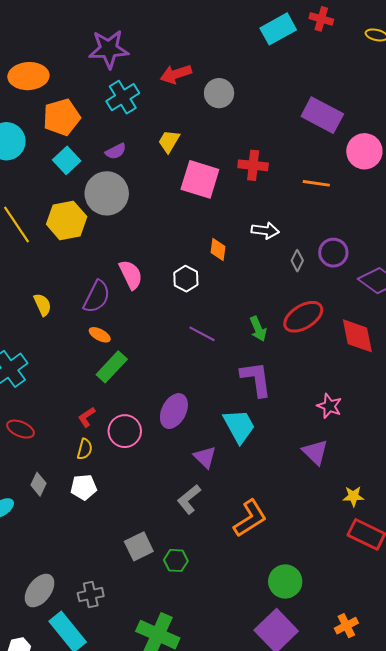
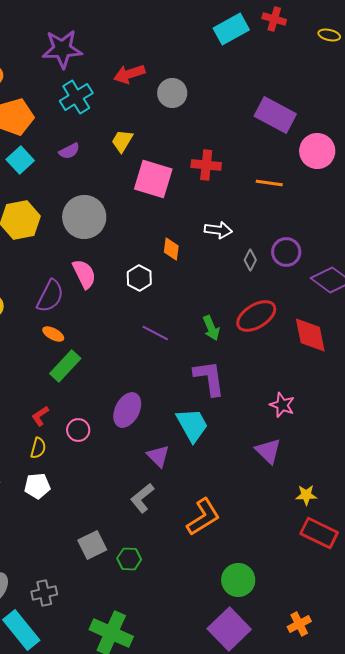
gray circle: (107, 193) -> (84, 217), moved
pink circle: (125, 431) -> (78, 430), size x0.7

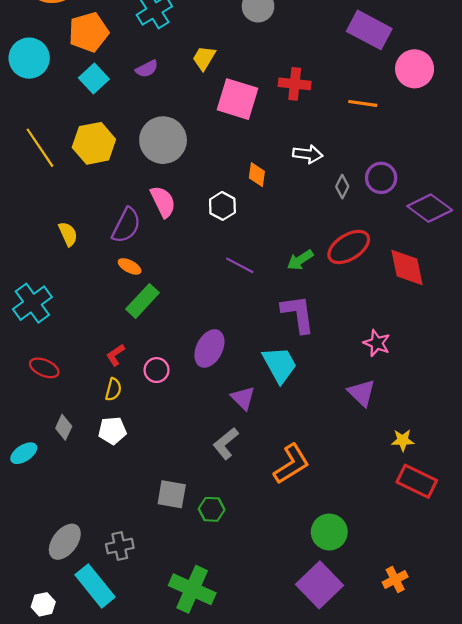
green arrow: (211, 328) -> (300, 260), turned 80
gray square: (92, 545) -> (172, 494), turned 36

